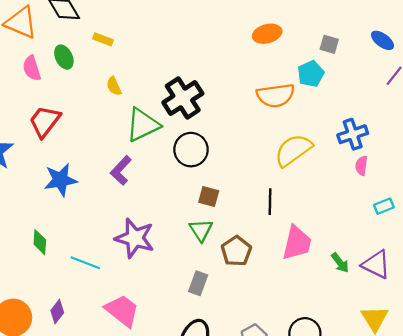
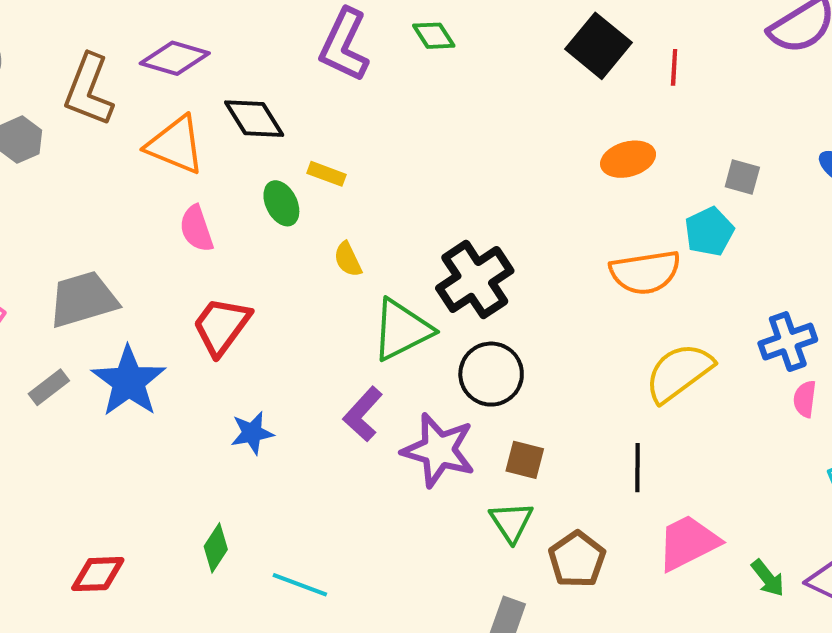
green ellipse: (64, 57) -> (281, 203), moved
blue star: (61, 180) -> (252, 433), size x0.7
purple star: (135, 238) -> (439, 450), moved
green diamond: (40, 242) -> (216, 548), turned 30
pink trapezoid: (297, 243) -> (688, 543), turned -129

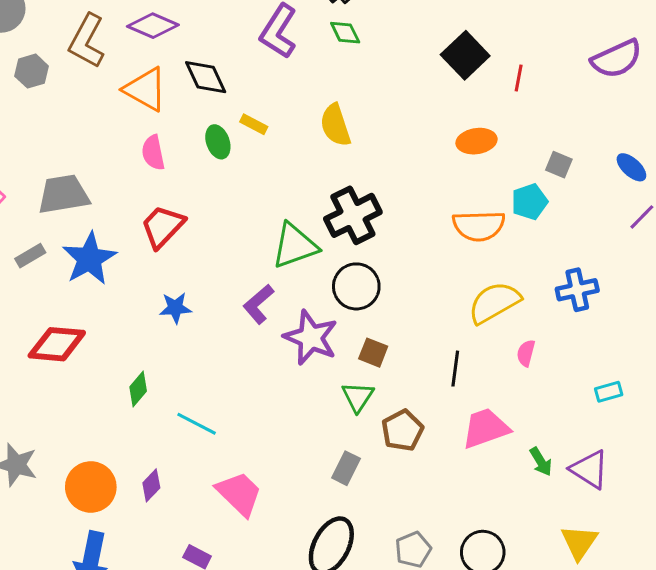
yellow semicircle: (348, 259) -> (335, 125), moved, size x1.6
pink semicircle: (805, 399) -> (526, 353), moved
red diamond: (98, 574) -> (57, 344), moved, size x1.4

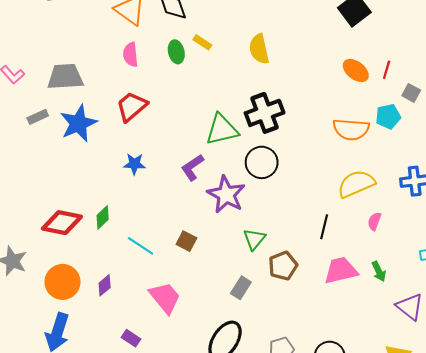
red line: (519, 78) -> (387, 70), moved
orange ellipse: (477, 141) -> (356, 71), turned 40
red diamond: (57, 344) -> (62, 223), moved
brown square: (373, 353) -> (186, 241), moved
green arrow: (541, 462) -> (379, 271), moved

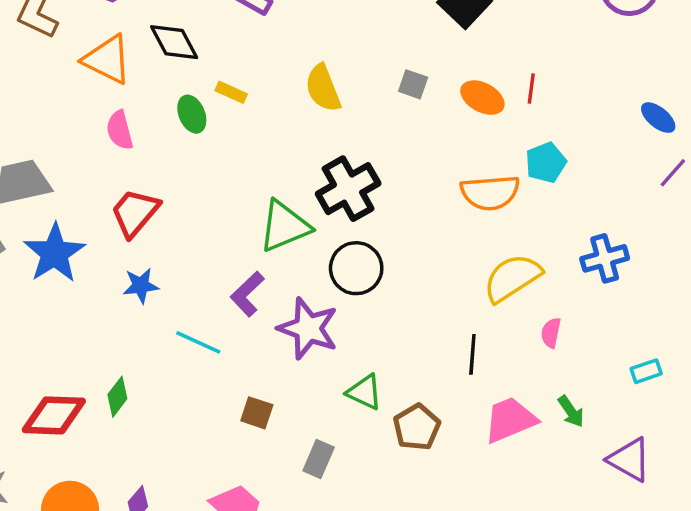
gray square: (411, 93) -> (413, 84), moved
blue star: (134, 164) -> (141, 286), moved
green triangle: (254, 239) -> (364, 392), turned -35
cyan line: (141, 246) -> (198, 342), moved
gray rectangle: (241, 288) -> (319, 459), moved

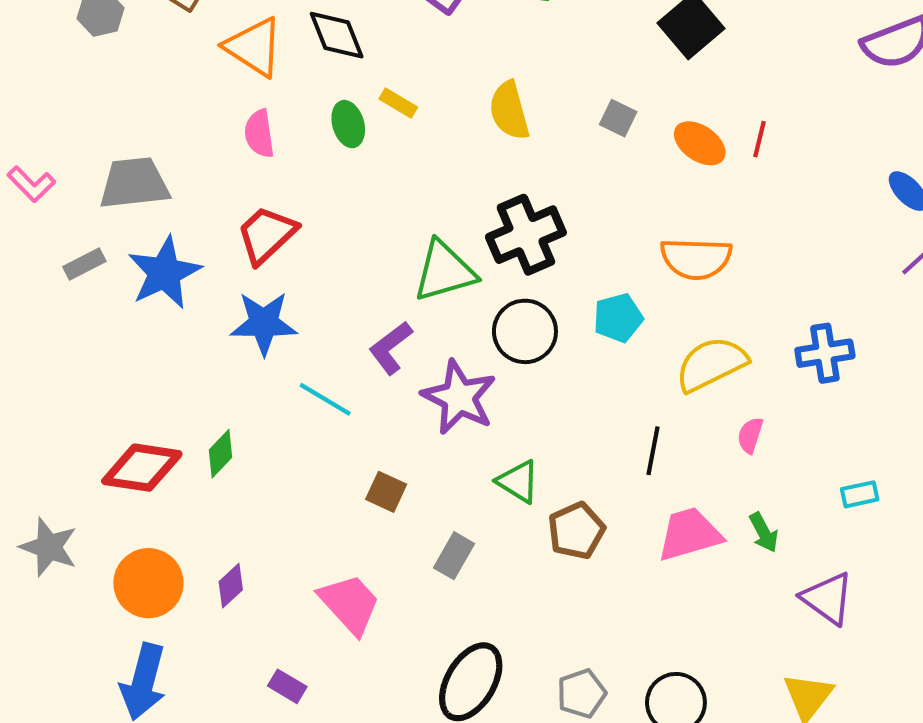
cyan pentagon: (546, 162) -> (618, 318), moved
blue star: (141, 286) -> (264, 323), size x1.5

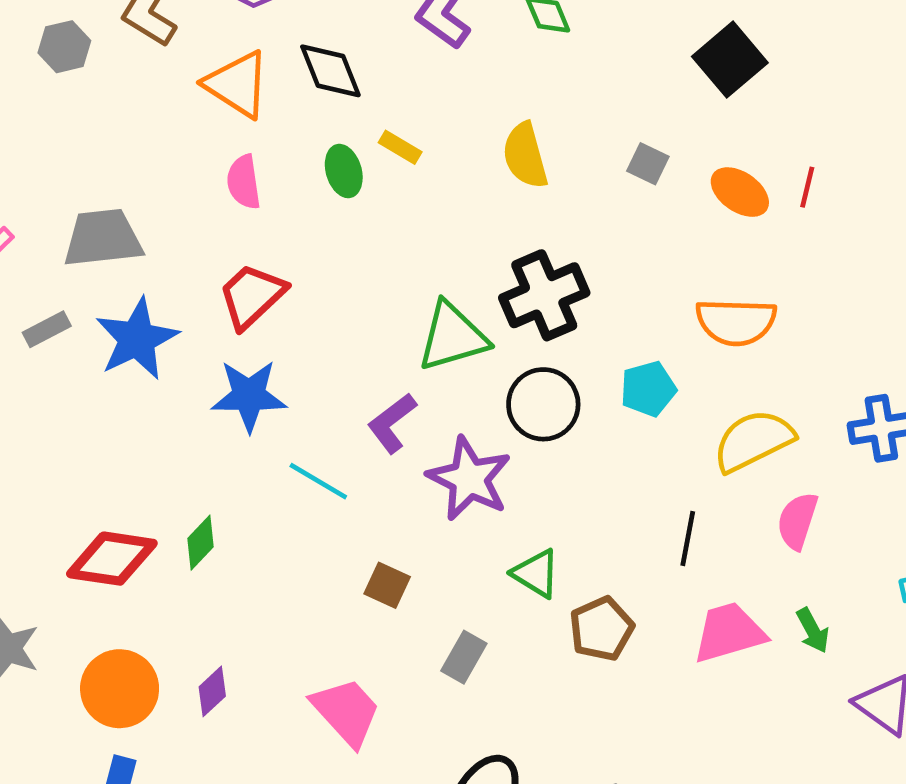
pink semicircle: (750, 435) -> (797, 521), size x1.4

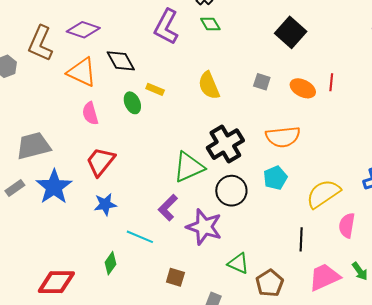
orange semicircle: (736, 322) -> (283, 137), moved
blue star: (249, 396) -> (105, 204), size x0.7
green diamond: (200, 543) -> (111, 263), moved

